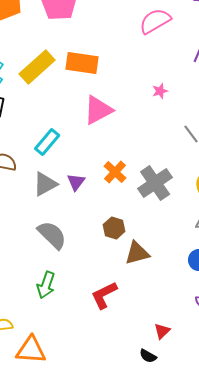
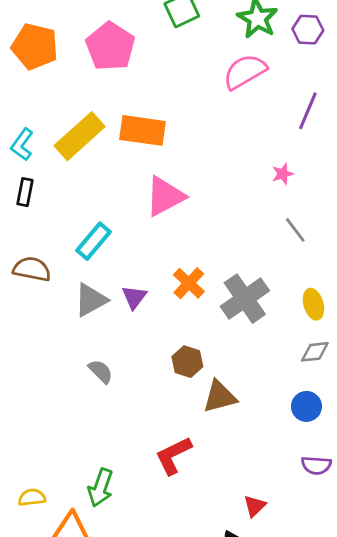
pink star: (160, 91) -> (283, 174), moved
gray semicircle: (52, 235) -> (101, 371), size x0.6
green arrow: (46, 285) -> (101, 488), moved

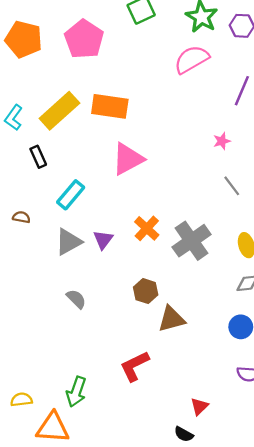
black rectangle: (25, 192) -> (38, 157), moved, turned -35
brown semicircle: (32, 269) -> (21, 217), size x0.6

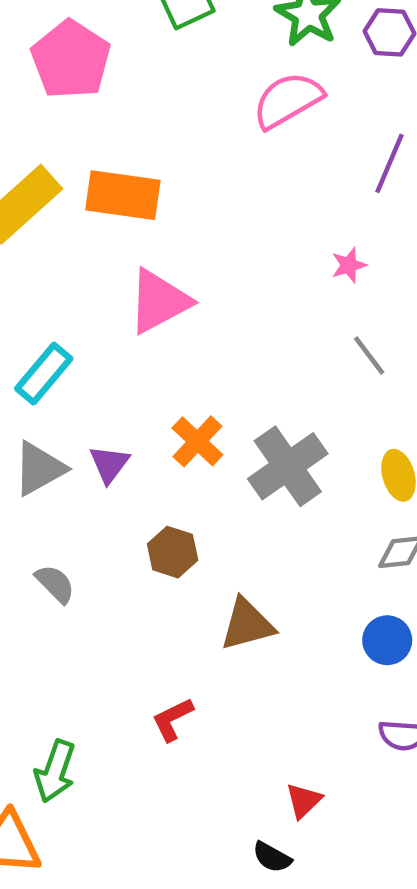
brown hexagon: (146, 291) -> (173, 552), moved
red L-shape: (134, 366) -> (173, 719), size x0.7

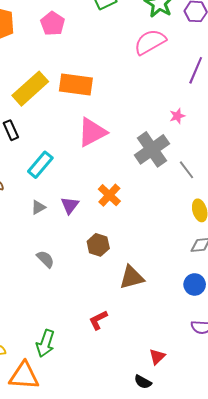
pink pentagon: (71, 60) -> (53, 24), size x0.7
gray line: (369, 356) -> (186, 170), moved
gray cross: (288, 466) -> (152, 149), moved
gray triangle: (39, 468) -> (38, 207), size x0.6

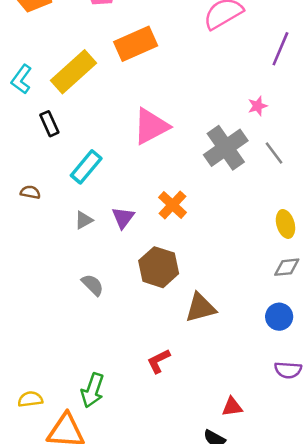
orange rectangle: (76, 85) -> (136, 44), moved, turned -32
gray line: (186, 170) -> (274, 153), moved
brown hexagon: (98, 245) -> (159, 267), size x1.4
red triangle: (157, 357) -> (232, 407), turned 36

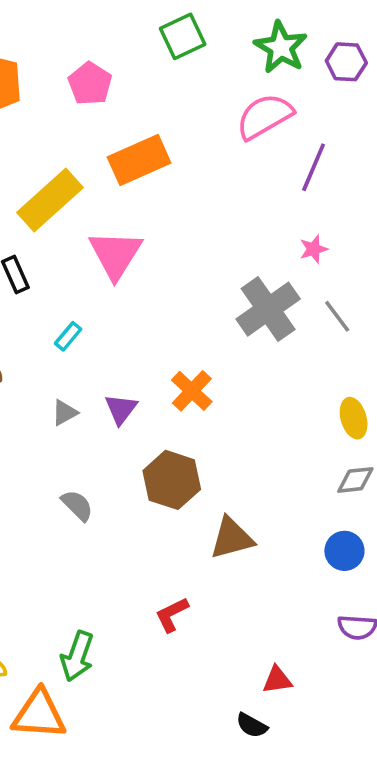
purple line: (280, 49) -> (314, 167), moved
pink triangle: (151, 126) -> (115, 255), moved, turned -30
cyan rectangle: (86, 167) -> (68, 336), size x0.6

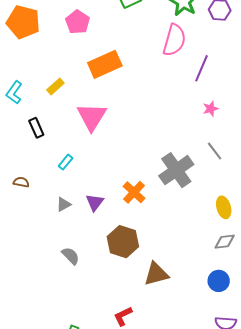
pink semicircle: (264, 116) -> (174, 40), turned 136
yellow rectangle: (50, 200) -> (55, 87), size x0.5
pink star: (314, 249) -> (211, 109), moved
gray cross: (268, 309) -> (176, 170), moved

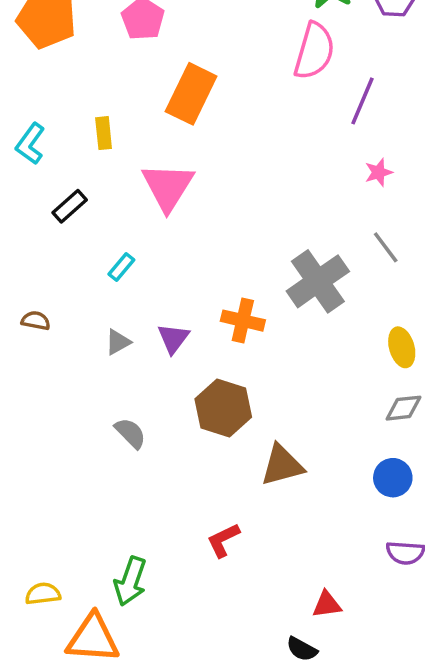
orange rectangle: (105, 64) -> (191, 94), turned -40
yellow rectangle: (55, 87) -> (104, 133), turned -54
black rectangle: (36, 128) -> (70, 206), turned 72
brown semicircle: (21, 182) -> (36, 321), moved
orange cross: (134, 192) -> (243, 321), turned -30

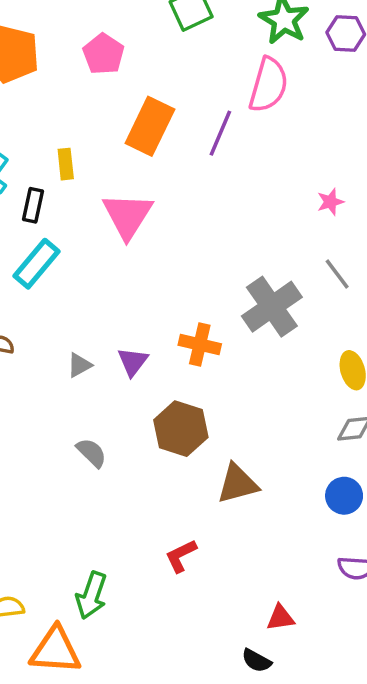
purple line: (362, 101) -> (220, 133), moved
black rectangle: (70, 206) -> (33, 205), moved, turned -36
cyan rectangle: (121, 267) -> (36, 264), moved, size x1.8

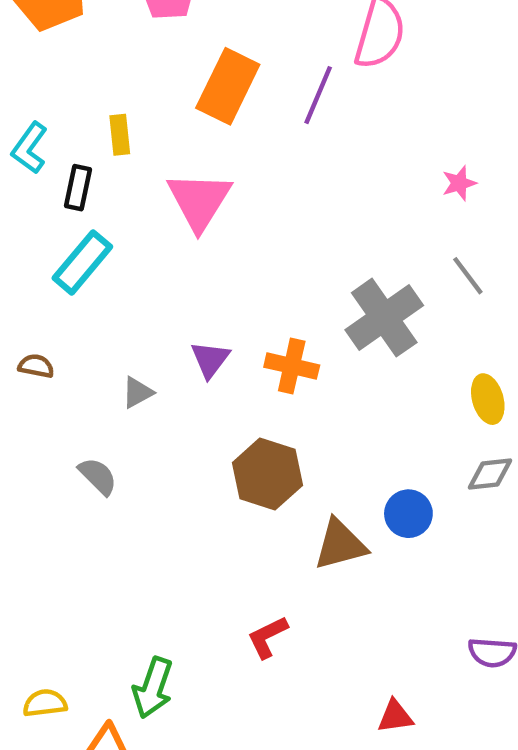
purple triangle: (133, 362) -> (210, 359), moved
gray semicircle: (91, 453) -> (98, 476), moved
blue circle: (344, 496) -> (408, 514), moved

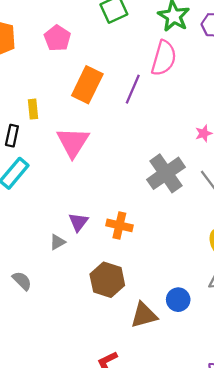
gray cross: (384, 318) -> (166, 173), moved
gray triangle: (137, 392) -> (57, 242), moved

